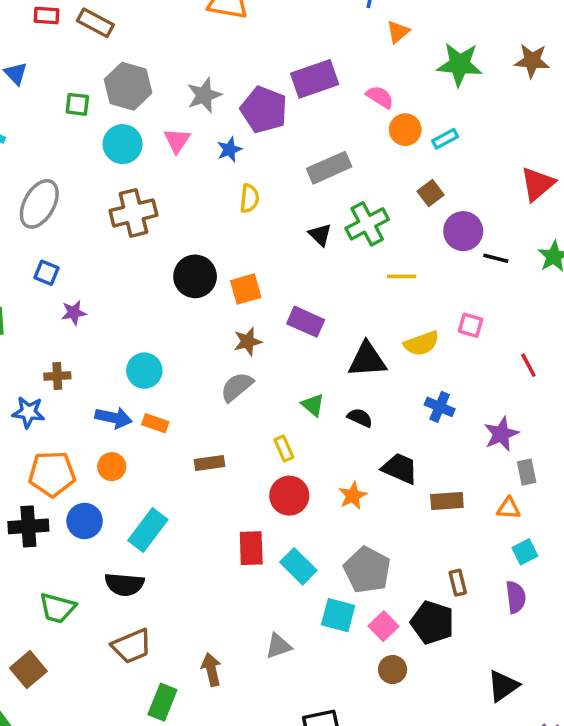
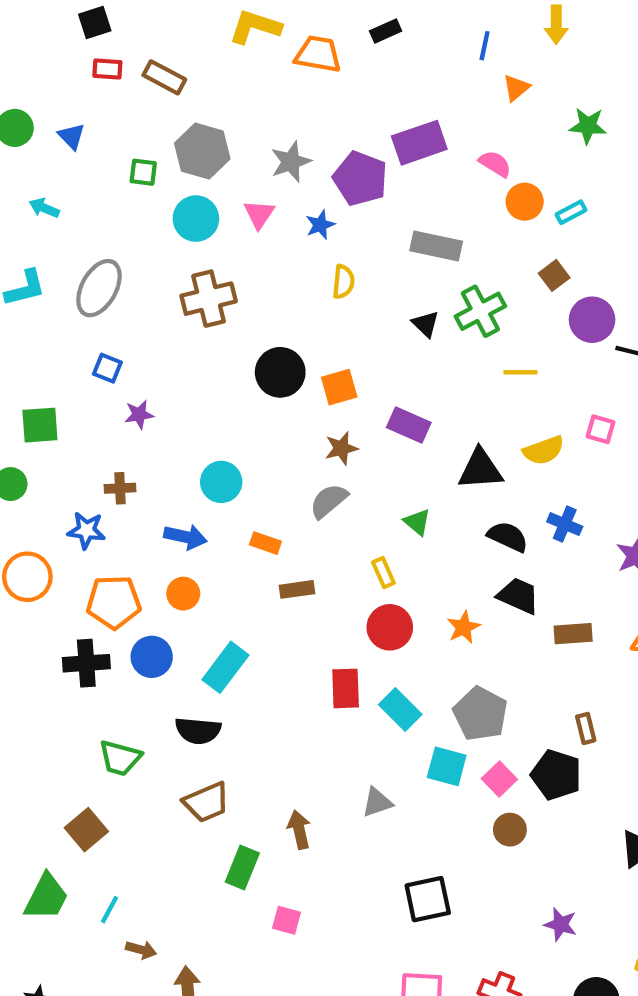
green star: (460, 64) -> (588, 126), size x0.7
gray rectangle: (329, 168) -> (436, 246), turned 36
black semicircle: (360, 418) -> (508, 537), moved, size x1.4
orange rectangle: (155, 423) -> (265, 543), moved

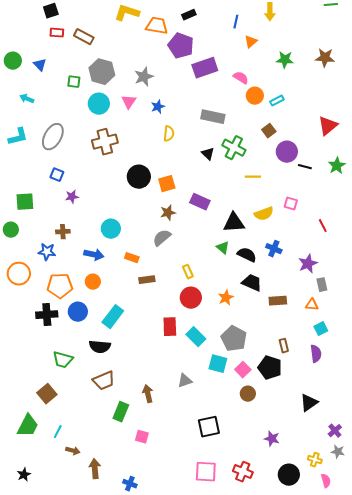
purple pentagon: (360, 178) -> (181, 46), moved
green cross: (480, 311) -> (234, 148), turned -35
green triangle: (417, 522) -> (223, 248), moved

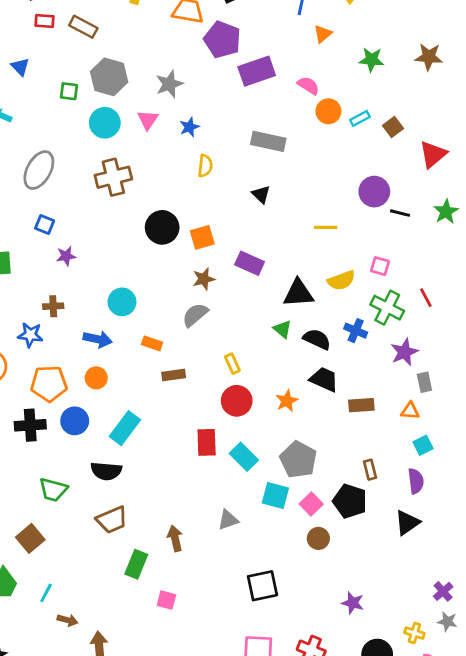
brown square: (269, 131) -> (393, 127), moved
green cross: (234, 148) -> (387, 308), moved
black triangle: (309, 403) -> (407, 523), moved

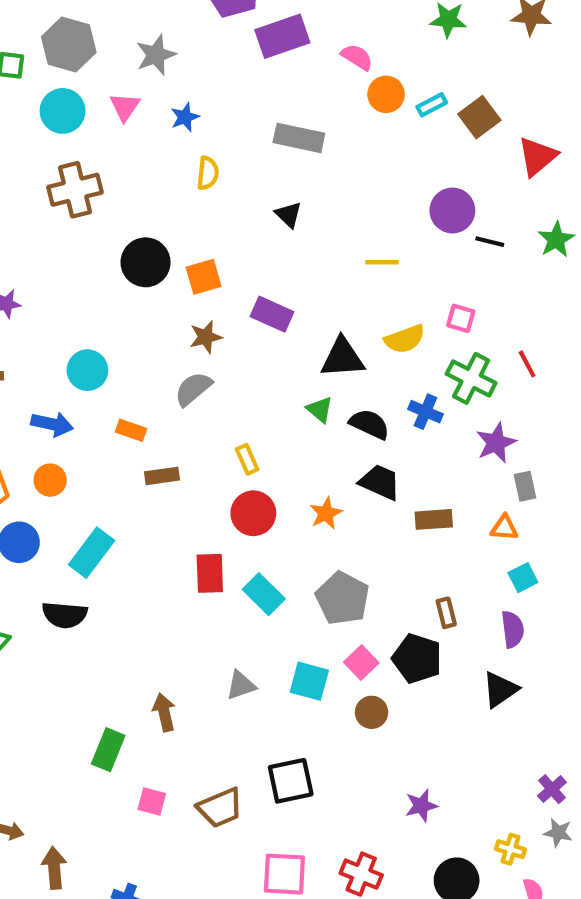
brown square: (393, 127) -> (479, 117), size x1.4
cyan square: (275, 495) -> (309, 681), moved
brown trapezoid: (112, 520) -> (220, 808), moved
purple star: (353, 603) -> (421, 806), turned -30

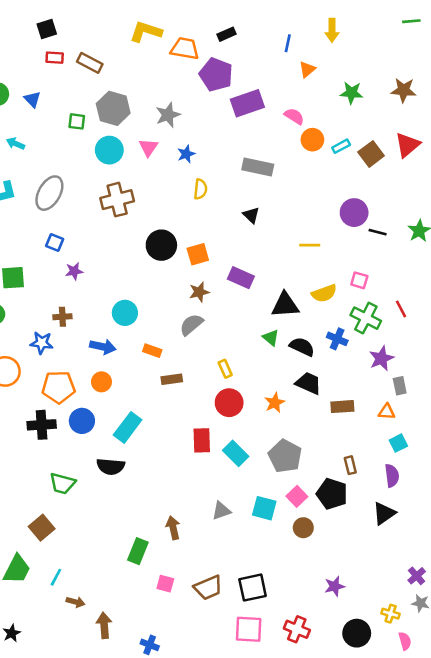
red triangle: (537, 157) -> (407, 145), moved
black square: (291, 781) -> (253, 588), moved

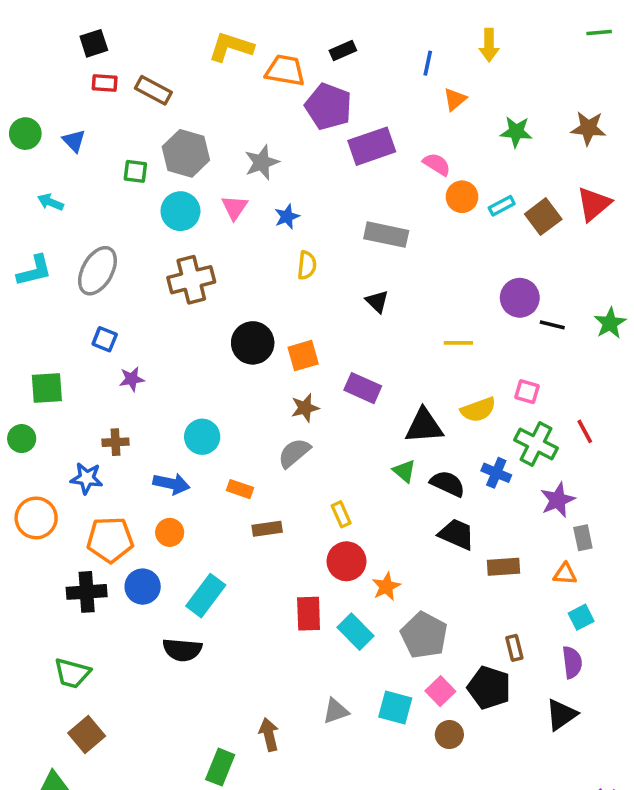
orange star: (275, 403) -> (386, 587), moved
green trapezoid: (62, 483) -> (72, 673), moved

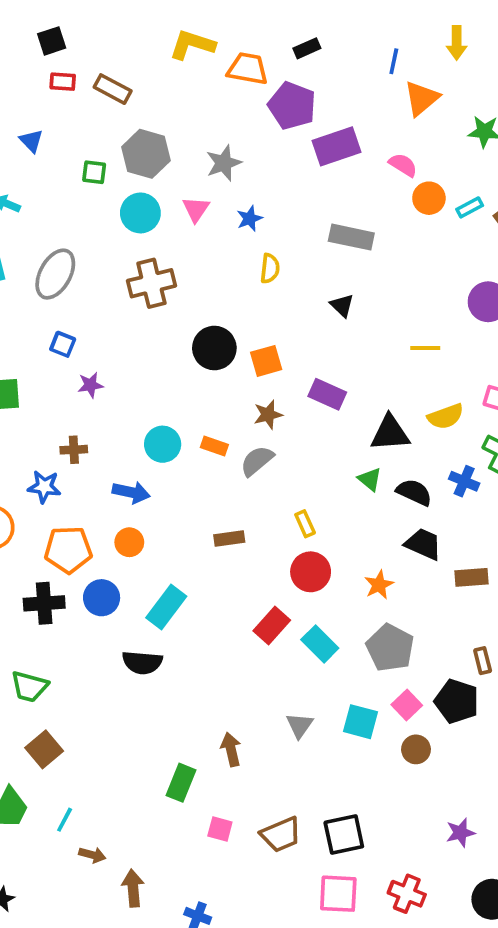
orange triangle: (455, 99) -> (422, 98), size x1.5
orange rectangle: (240, 489) -> (214, 446), moved
orange star: (386, 587) -> (379, 585), moved
red rectangle: (309, 614) -> (272, 625), turned 44
gray triangle: (336, 711) -> (299, 725), turned -36

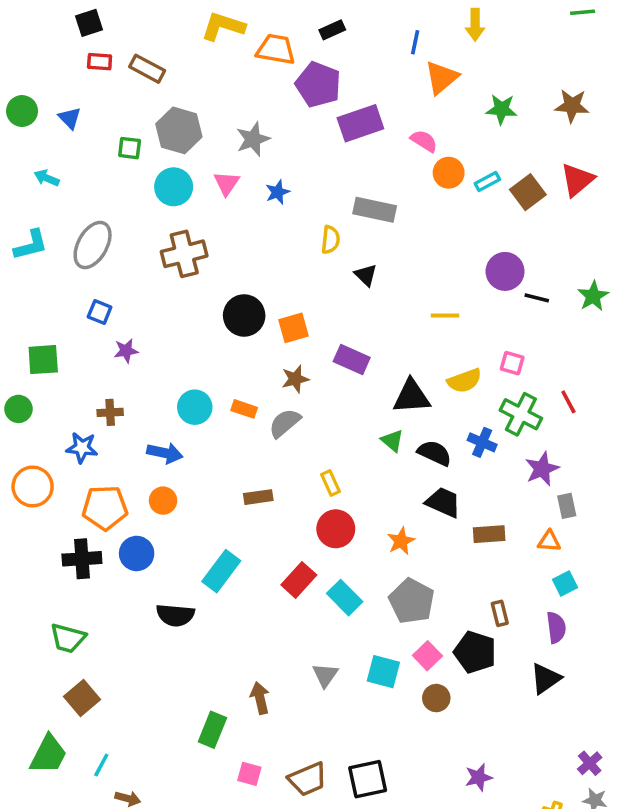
yellow semicircle: (270, 268) -> (331, 240), moved
cyan rectangle: (166, 607) -> (221, 571), moved

